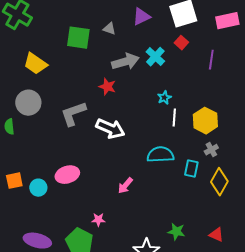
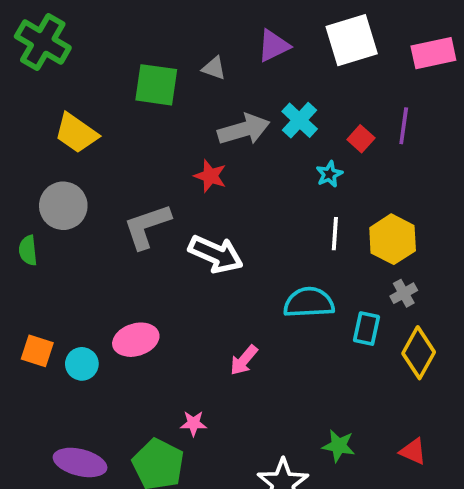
red square: (181, 43) -> (361, 139), moved
cyan star: (164, 98) -> (329, 174), moved
orange square: (14, 181) -> (37, 351), turned 30

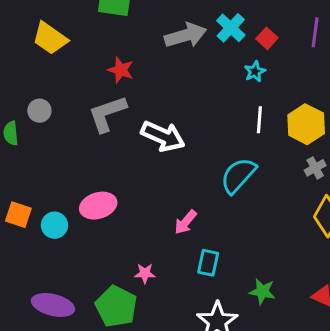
red square: (361, 139) -> (267, 38), moved
red star: (210, 176) -> (121, 70), moved
gray circle: (63, 206) -> (39, 111), moved, size x0.6
cyan semicircle: (309, 302) -> (238, 175), turned -45
cyan rectangle: (367, 329) -> (208, 263), moved

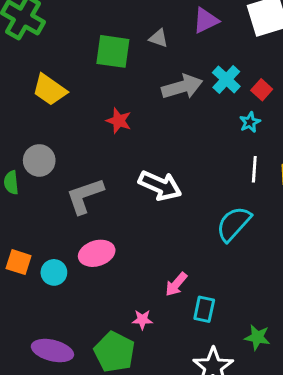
gray circle: (39, 111) -> (39, 160), size x1.4
gray L-shape: (107, 114) -> (85, 196), moved
pink arrow: (186, 222) -> (176, 284), moved

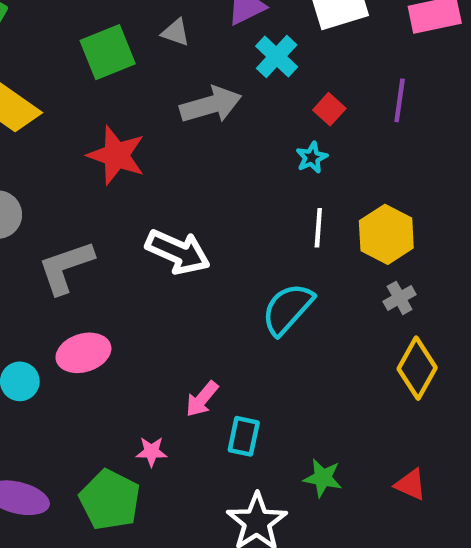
green square: (113, 51) -> (108, 52), turned -30
cyan cross: (226, 79) -> (277, 57), moved
red star: (119, 121) -> (116, 155), size x1.5

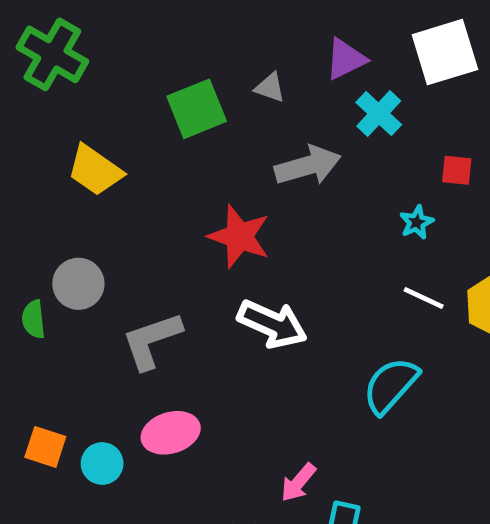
red square: (329, 109) -> (457, 170), moved, turned -36
red star: (116, 155) -> (239, 236), moved
white line: (318, 228) -> (424, 298), turned -69

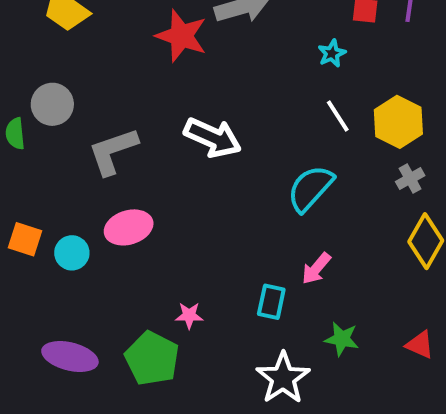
red star: (239, 236) -> (181, 36), moved
white line: (424, 298) -> (338, 116), turned 32
pink arrow: (298, 482) -> (316, 269), moved

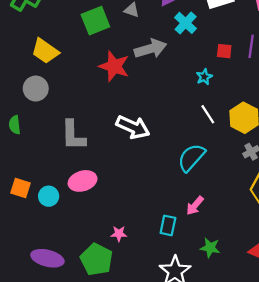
gray circle: (52, 104) -> (36, 89), moved
gray L-shape: (113, 151) -> (73, 135), turned -72

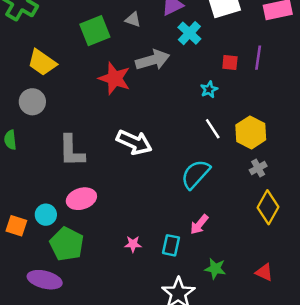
orange square: (21, 188) -> (16, 226), moved
pink star: (119, 234) -> (133, 244), moved
green pentagon: (97, 259) -> (67, 244), moved

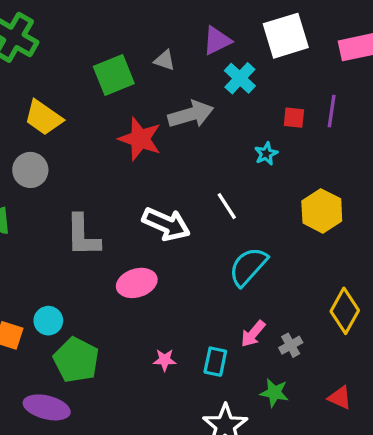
white line: (213, 129) -> (227, 206), moved
gray cross: (258, 168) -> (291, 345), moved
pink ellipse: (81, 199) -> (137, 283), moved

